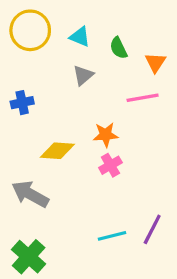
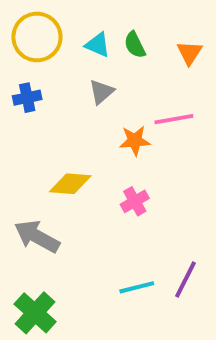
green semicircle: (118, 48) -> (135, 45), moved
orange triangle: (155, 62) -> (190, 53), moved
blue cross: (22, 103) -> (27, 98), moved
orange star: (106, 135) -> (135, 141), moved

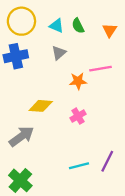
blue cross: (27, 98) -> (16, 56), size x1.5
gray arrow: (37, 237) -> (21, 136), turned 115

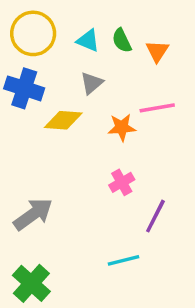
orange triangle: (110, 30) -> (157, 51), moved
blue cross: (16, 56) -> (24, 88), turned 30
yellow diamond: (41, 106) -> (63, 120), moved
purple line: (107, 161) -> (155, 216), moved

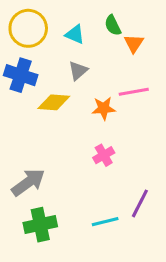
green semicircle: (122, 41) -> (113, 25), moved
purple line: (155, 216) -> (140, 203), moved
green cross: (31, 283) -> (40, 225), moved, turned 36

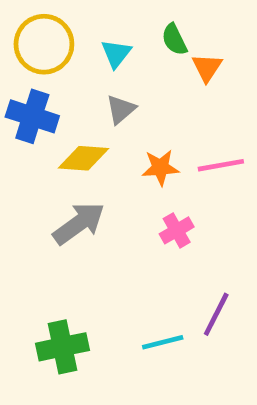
cyan triangle: (75, 34) -> (116, 53), turned 45
pink line: (134, 92) -> (221, 165), moved
pink cross: (104, 155) -> (177, 230), moved
gray arrow: (28, 182) -> (79, 223), moved

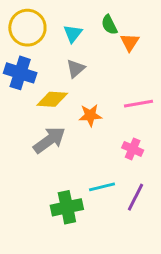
orange star: (160, 168) -> (90, 115), moved
pink cross: (177, 230) -> (133, 149), moved, turned -36
cyan line: (163, 342) -> (102, 187), moved
green cross: (63, 347) -> (67, 207), moved

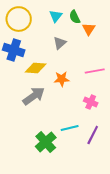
cyan triangle: (73, 33) -> (56, 16), moved
gray triangle: (76, 69) -> (60, 43), moved
green cross: (67, 207) -> (46, 142), turned -30

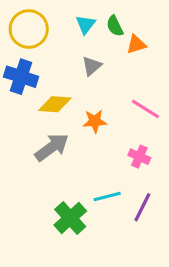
orange triangle: (89, 29) -> (136, 44), turned 40
pink line: (95, 71) -> (145, 109), turned 42

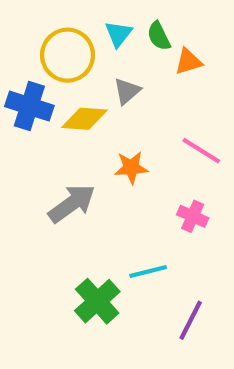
yellow circle: (29, 29) -> (68, 55), moved
yellow diamond: (55, 104) -> (85, 119), moved
purple line: (142, 207) -> (191, 320), moved

